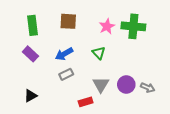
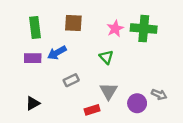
purple rectangle: (30, 54) -> (33, 58), turned -42
blue arrow: (64, 54) -> (57, 53), moved
purple circle: (126, 85) -> (137, 103), moved

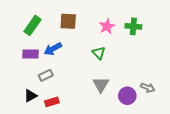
green rectangle: (35, 27) -> (32, 25), turned 42
green cross: (144, 29) -> (133, 26), size x0.7
gray rectangle: (71, 80) -> (46, 75), moved
red rectangle: (92, 110) -> (52, 102), moved

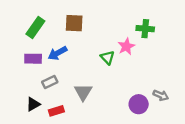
pink star: (107, 26) -> (126, 46), moved
gray triangle: (101, 85) -> (83, 92), moved

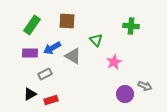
pink star: (126, 46) -> (114, 62), moved
green triangle: (107, 58) -> (96, 40), moved
gray triangle: (83, 92) -> (73, 56), moved, turned -30

